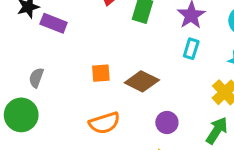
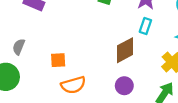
orange square: (101, 73) -> (58, 60), moved
brown diamond: (142, 81) -> (125, 50), moved, turned -56

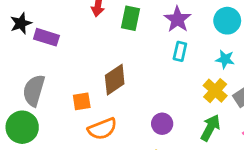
gray semicircle: (19, 47) -> (34, 90), size x1.6
brown diamond: (125, 50) -> (115, 80), moved

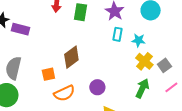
cyan star: (225, 59) -> (138, 40), moved
purple circle: (162, 124) -> (97, 87), moved

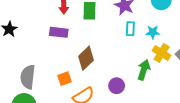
purple rectangle: (20, 29) -> (59, 32), moved
green arrow: (142, 88) -> (144, 70), moved

